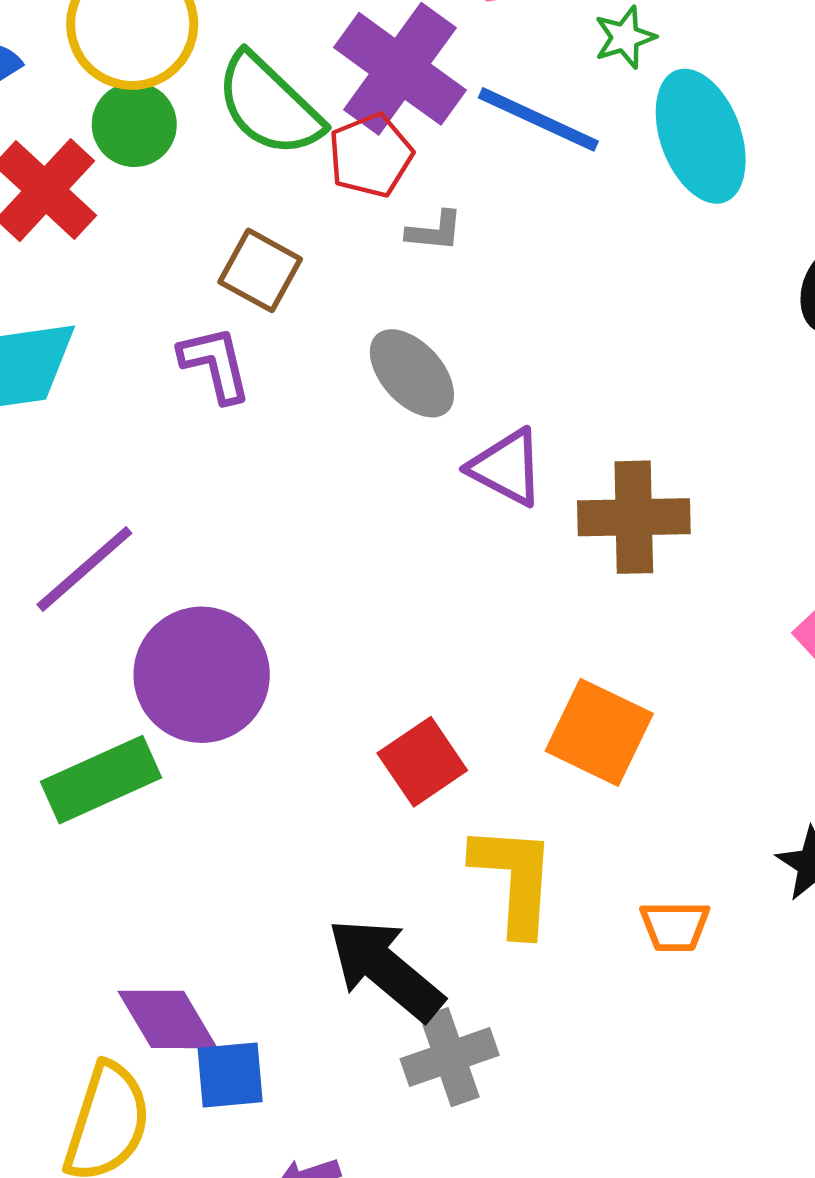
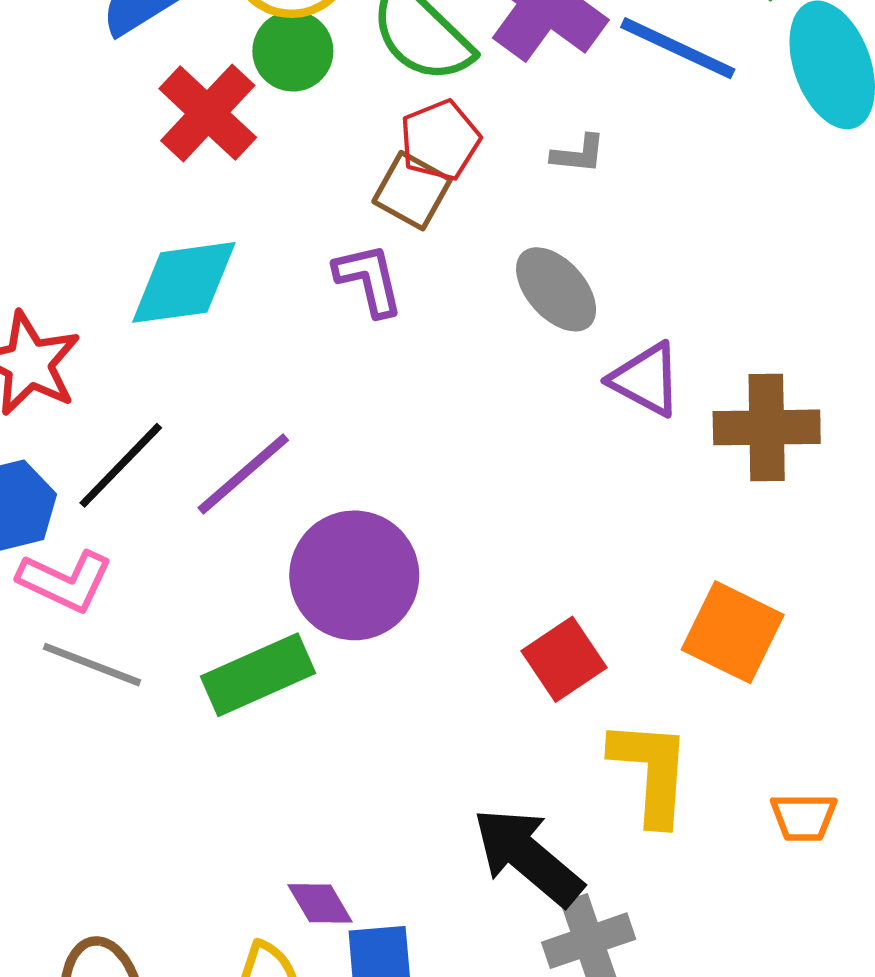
red pentagon: (371, 155) -> (440, 140), moved
purple diamond: (168, 1019) -> (320, 903), size x0.7

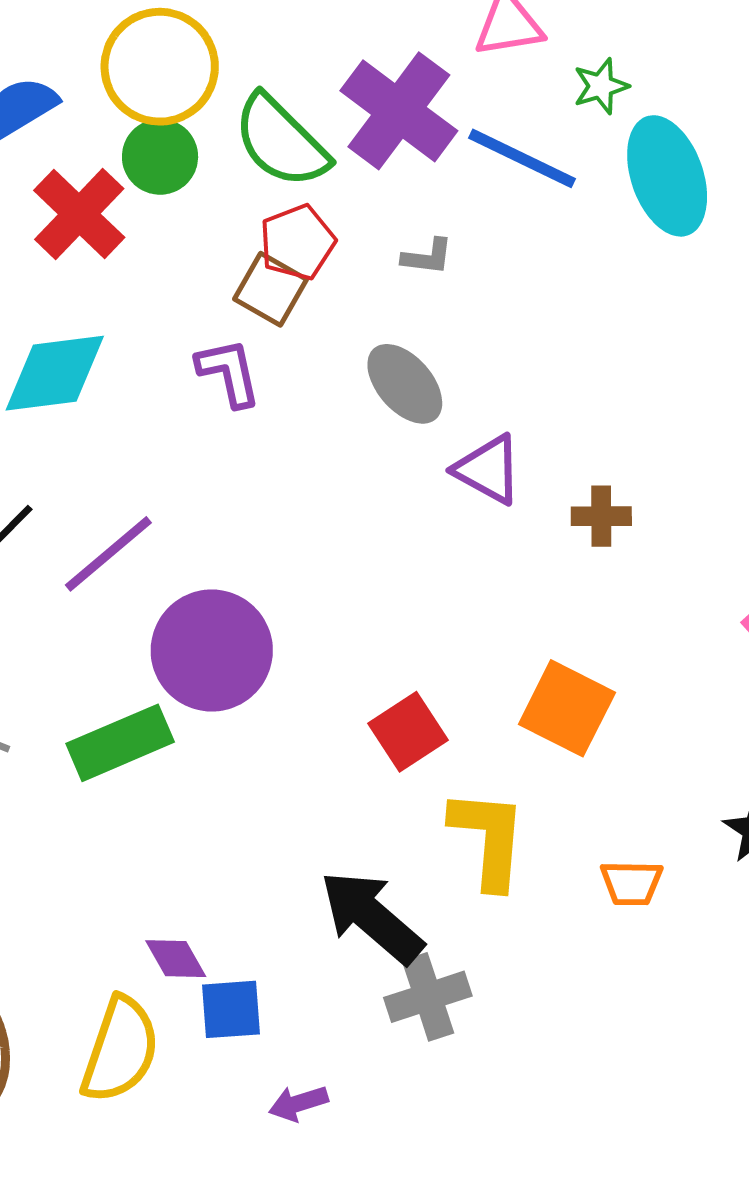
brown cross: (767, 427) -> (601, 516), size x0.6

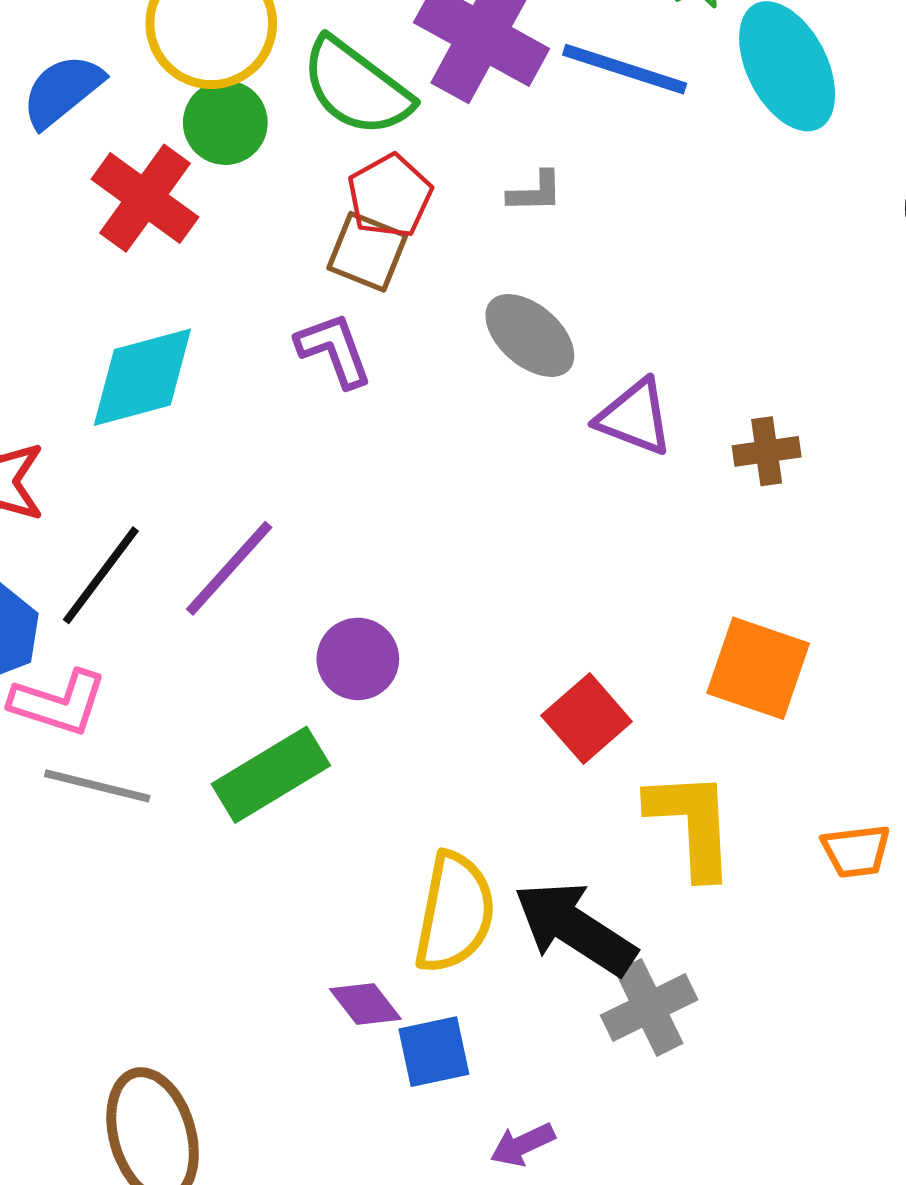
purple circle: (212, 651) -> (358, 659), size x0.6
yellow semicircle: (120, 1050) -> (455, 913), moved

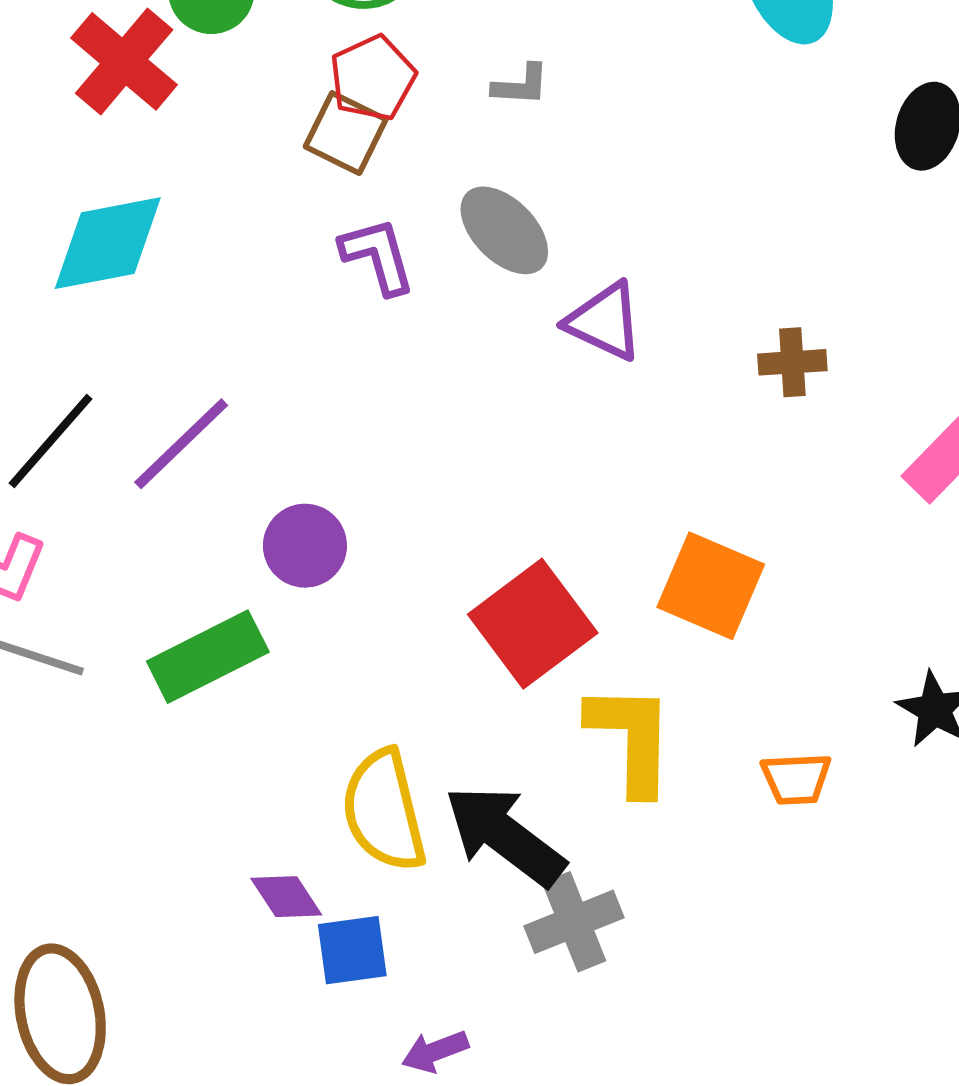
purple L-shape: (334, 350) -> (378, 256), moved
brown cross: (767, 451) -> (792, 362), moved
red square: (587, 719) -> (533, 624), size x1.4
yellow semicircle: (455, 913) -> (384, 811), turned 151

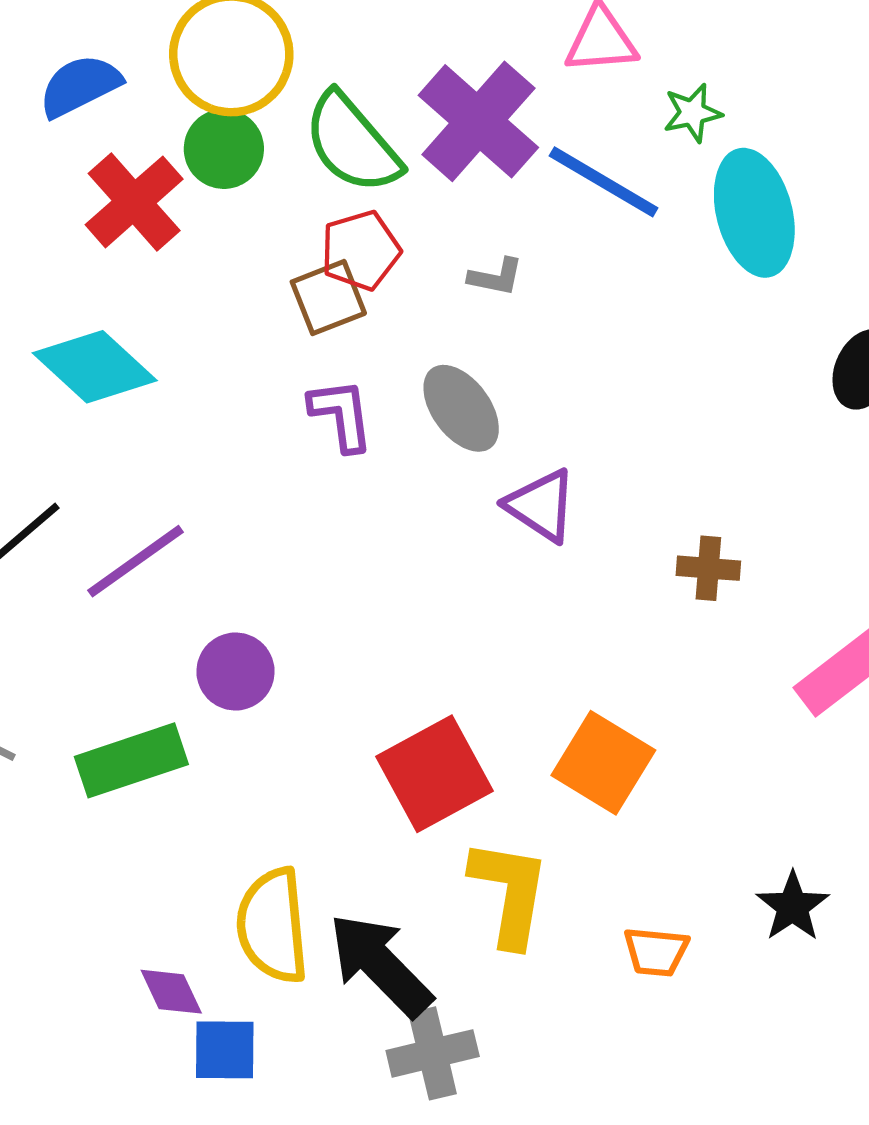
brown square: (346, 133) -> (328, 298), turned 34
cyan diamond: (108, 243) -> (95, 367), turned 45

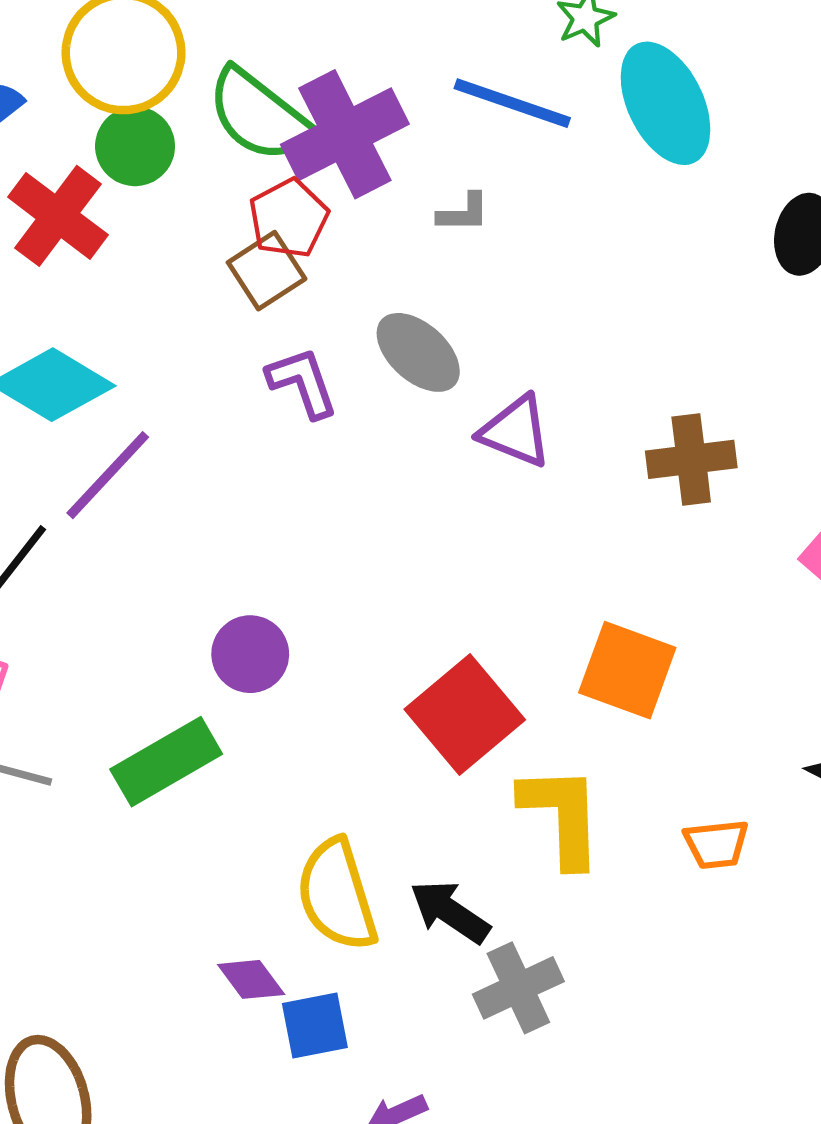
purple cross: (478, 121) -> (345, 134), moved, turned 33
gray L-shape: (496, 277) -> (463, 213), moved
purple line: (135, 561) -> (108, 475), moved
brown cross: (708, 568) -> (691, 459), size x1.4
black arrow: (380, 965) -> (450, 912), size x0.7

